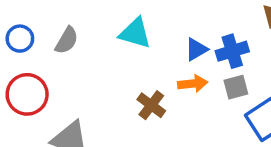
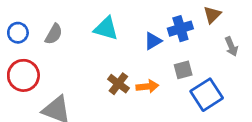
blue cross: (232, 51) -> (180, 29), moved
orange arrow: (193, 84) -> (147, 86), moved

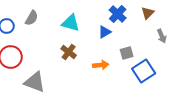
blue cross: (180, 29) -> (118, 14), moved, turned -30
gray semicircle: (54, 34) -> (32, 18), moved
brown cross: (118, 84) -> (69, 52), moved

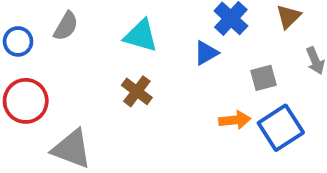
gray square: (127, 53) -> (264, 78), moved
orange arrow: (101, 65) -> (235, 120), moved

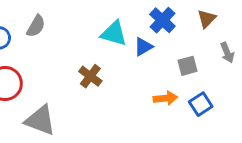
cyan triangle: (141, 36) -> (114, 33), moved
blue square: (281, 128) -> (201, 104), size x0.7

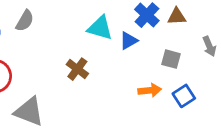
brown triangle: (207, 19) -> (177, 16), moved, turned 42
gray square: (187, 66) -> (171, 59), turned 30

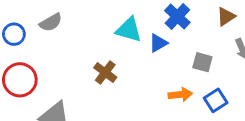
brown triangle: (177, 16) -> (226, 17), moved, turned -30
gray semicircle: (25, 21) -> (51, 22), turned 30

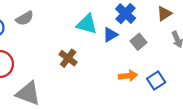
gray square: (202, 62) -> (138, 42), moved, turned 35

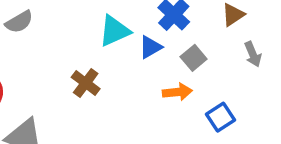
cyan triangle: (87, 24) -> (114, 31), turned -40
orange arrow: (128, 76) -> (177, 92), moved

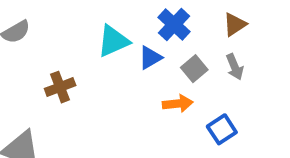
gray arrow: (253, 54) -> (235, 67), moved
brown cross: (86, 83) -> (60, 87), moved, turned 32

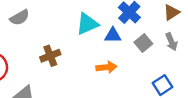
blue triangle: (150, 58) -> (113, 35), turned 30
orange arrow: (178, 104) -> (106, 67), moved

